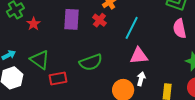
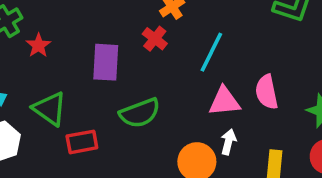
purple rectangle: (71, 19) -> (106, 62), moved
pink semicircle: (180, 28) -> (267, 92), moved

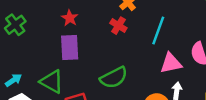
red star: (38, 45) -> (70, 18), moved
purple rectangle: (106, 62) -> (70, 47), moved

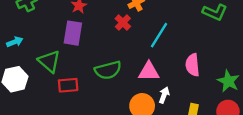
pink triangle: (171, 63) -> (149, 72), moved
cyan arrow: (13, 80) -> (15, 42), moved

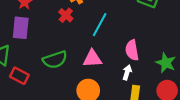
red rectangle: (68, 85) -> (19, 76), turned 36
white arrow: (164, 95) -> (127, 72), moved

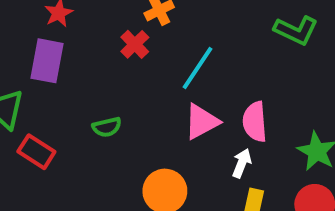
pink triangle: (92, 59) -> (202, 122), moved, turned -30
green semicircle: (55, 60) -> (107, 127), size x0.6

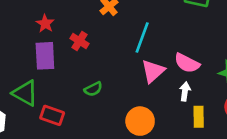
red cross: (135, 44) -> (79, 41), moved
pink semicircle: (255, 122) -> (187, 63), turned -45

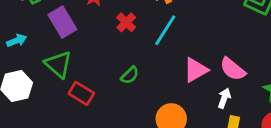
cyan line: (142, 38) -> (165, 30), moved
purple rectangle: (45, 56) -> (62, 22), moved, turned -40
green semicircle: (93, 89) -> (130, 75), turned -30

